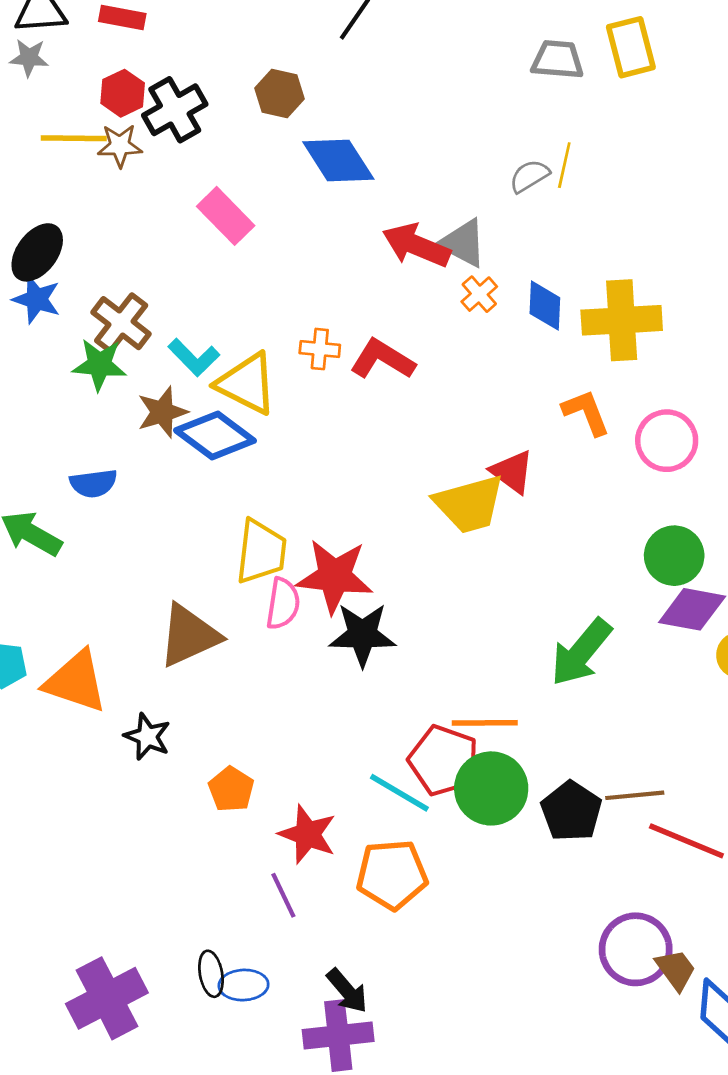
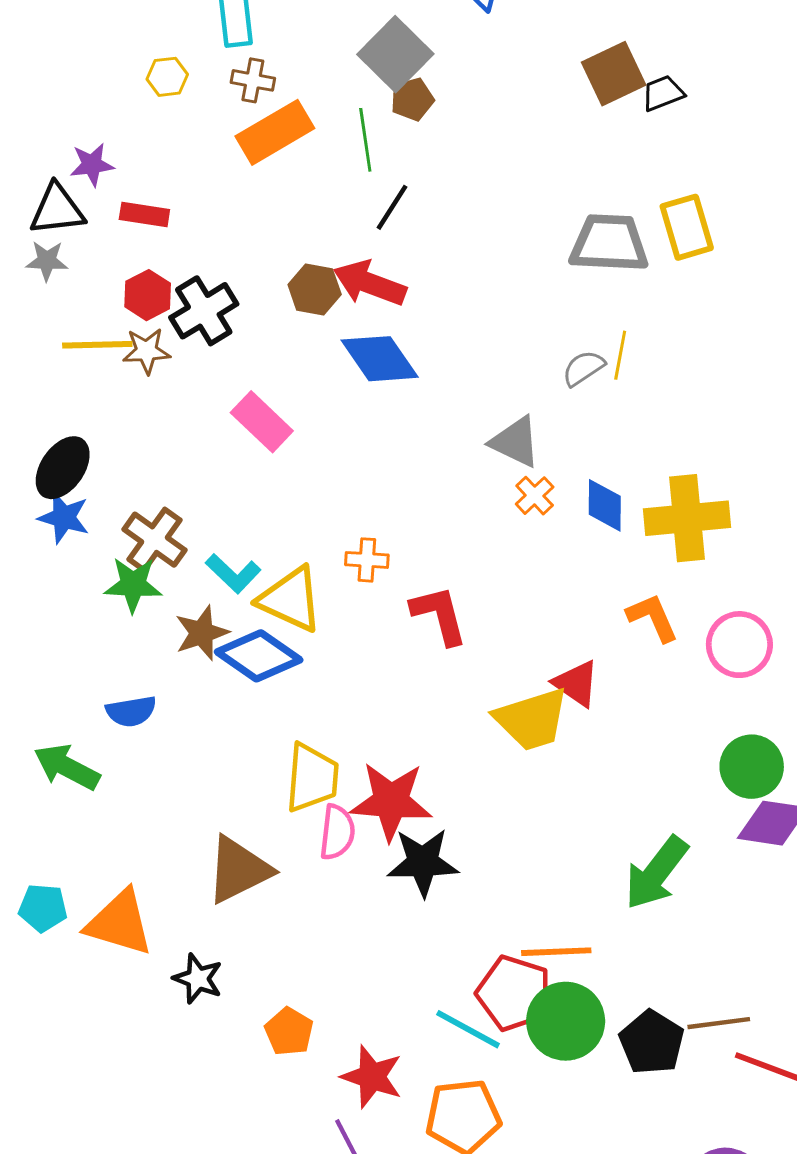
gray trapezoid: (558, 60) -> (609, 243), size x1.4
red arrow: (416, 245) -> (370, 283), moved
red L-shape: (382, 359) -> (439, 615), moved, turned 46

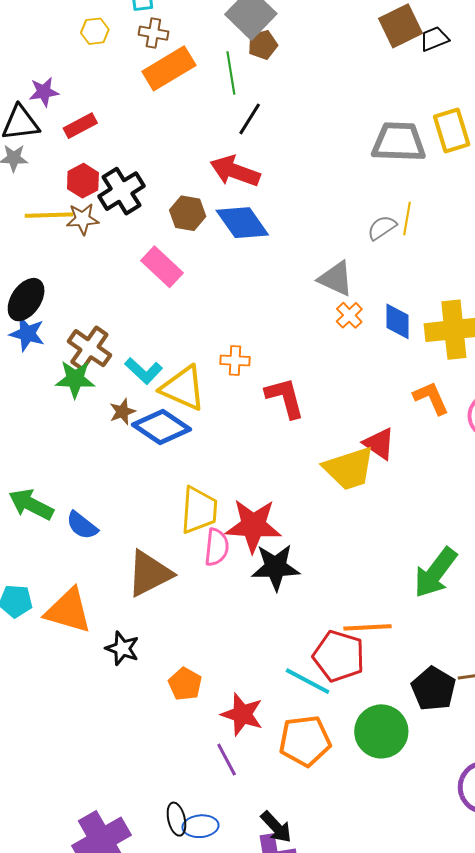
red rectangle: (144, 215) -> (80, 126), turned -36
brown hexagon: (315, 290) -> (188, 213), moved
brown star: (202, 633) -> (122, 412), size x0.7
blue semicircle: (131, 711) -> (82, 525), moved, turned 48
green circle: (566, 1021) -> (381, 731), moved

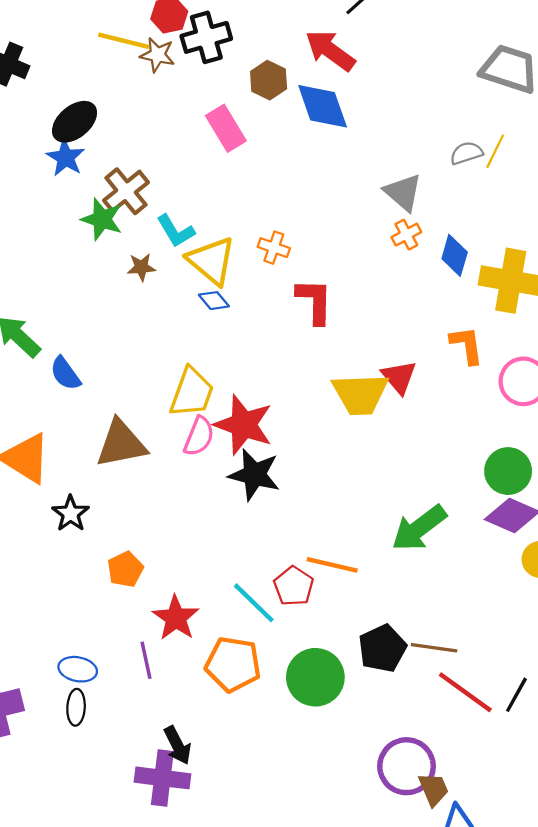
blue diamond: (162, 427) -> (214, 301), moved, size x0.5
red pentagon: (339, 656) -> (294, 586), size x0.7
blue ellipse: (201, 826) -> (78, 669), moved

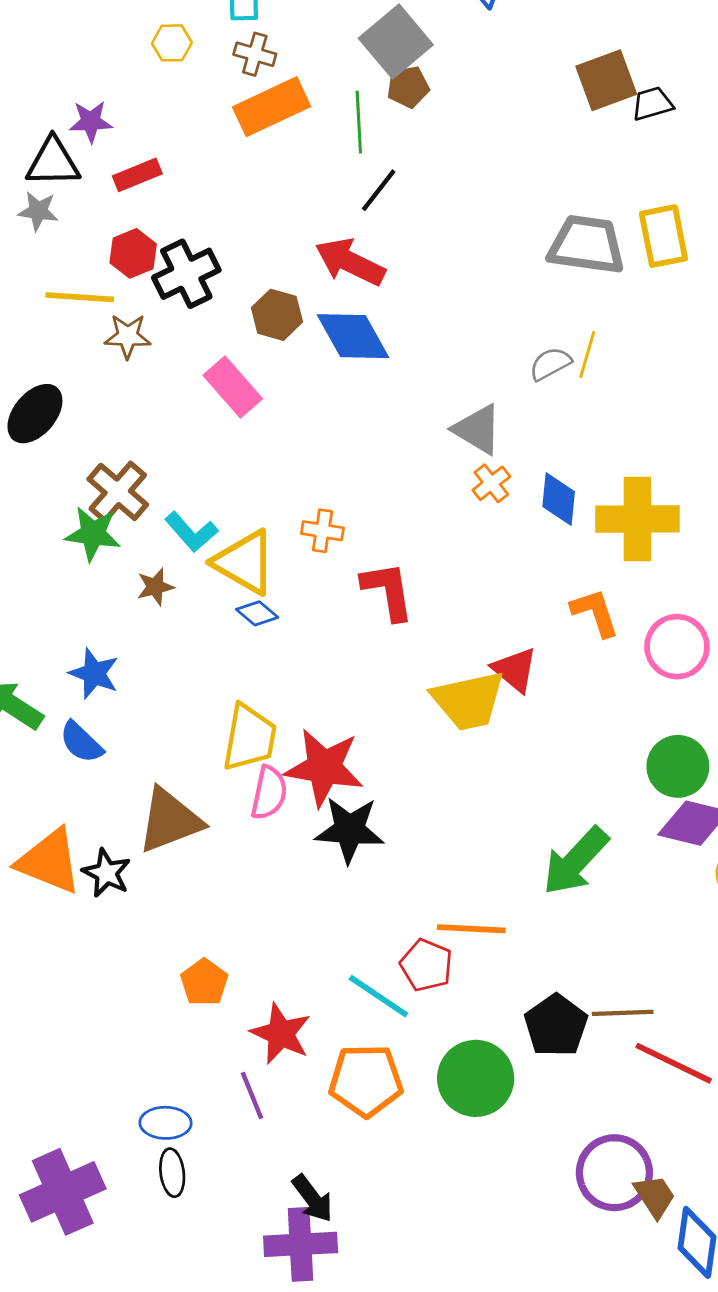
brown star: (157, 55) -> (128, 336), moved
blue star: (66, 158) -> (94, 673), moved
black star: (71, 514) -> (107, 873), moved

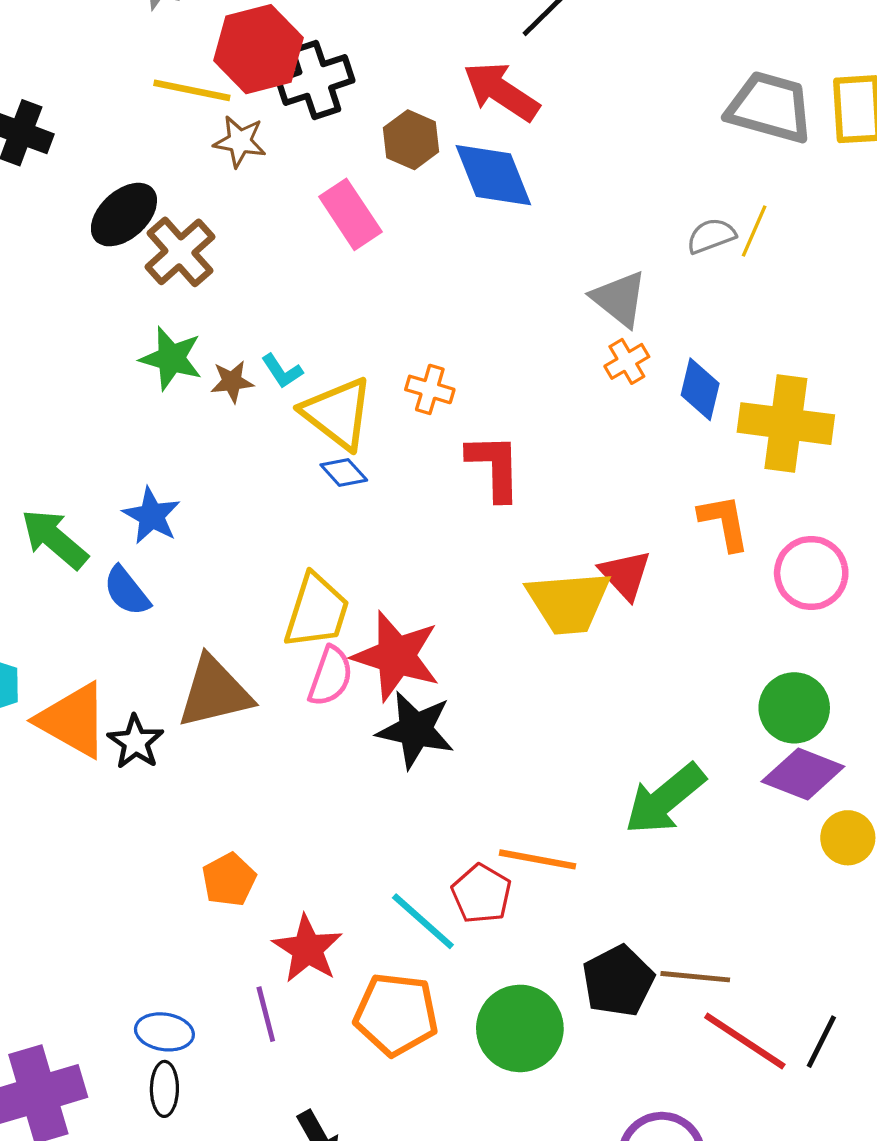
red hexagon: (133, 253) -> (258, 49), size x1.6
brown cross: (118, 492) -> (180, 252), moved
cyan L-shape: (191, 532) -> (282, 371), size x0.7
brown star: (155, 587) -> (232, 382), moved

